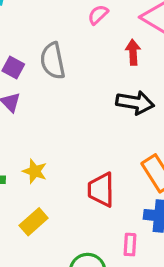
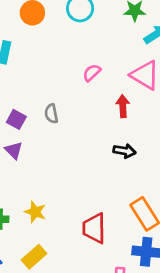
gray semicircle: (53, 61) -> (51, 114), size x0.6
black arrow: (135, 103) -> (124, 151), size x0.7

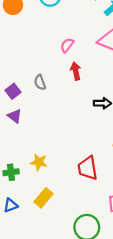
red arrow: (123, 106) -> (76, 71), moved
purple square: (16, 119) -> (13, 91), turned 32

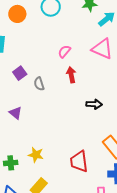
purple square: (13, 91) -> (20, 73), moved

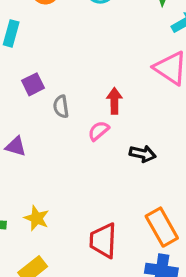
pink semicircle: (64, 51) -> (99, 131), moved
purple triangle: (16, 113) -> (16, 146), turned -32

